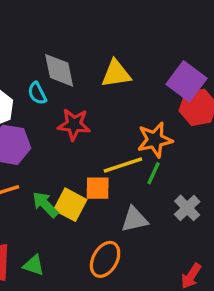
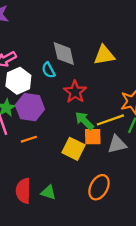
red star: (74, 124) -> (75, 92), turned 30
green arrow: (45, 204) -> (84, 121), moved
gray triangle: (134, 219) -> (117, 144), moved

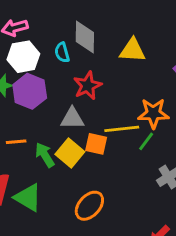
green arrow: (84, 121) -> (45, 155), moved
orange line: (29, 139) -> (16, 142), moved
gray triangle: (117, 144) -> (72, 118), moved
green triangle: (48, 192) -> (28, 198), size x1.5

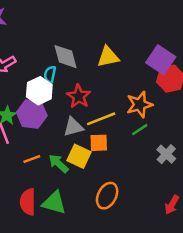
cyan semicircle: (62, 52) -> (50, 74), turned 42
white hexagon: (23, 57) -> (39, 91), moved
yellow line: (122, 129) -> (101, 119), moved
green line: (146, 141) -> (140, 130), turned 35

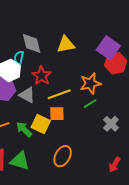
gray triangle: (73, 127) -> (27, 95), moved, turned 42

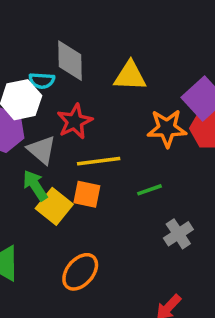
cyan semicircle: (19, 58) -> (42, 81), turned -112
orange star: (90, 83) -> (167, 128), moved
green arrow: (24, 129) -> (35, 186), moved

